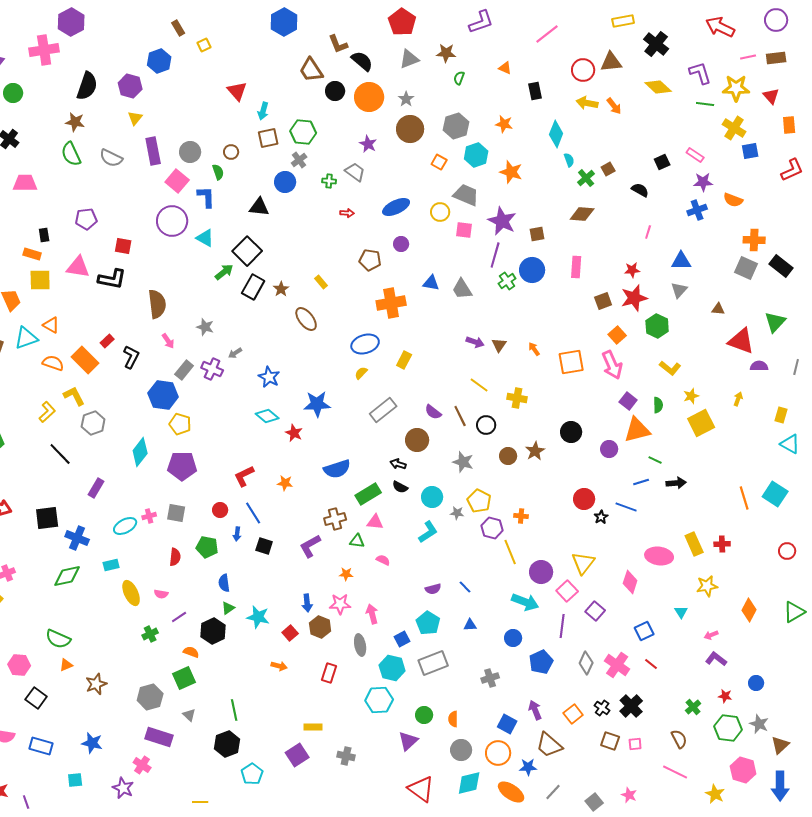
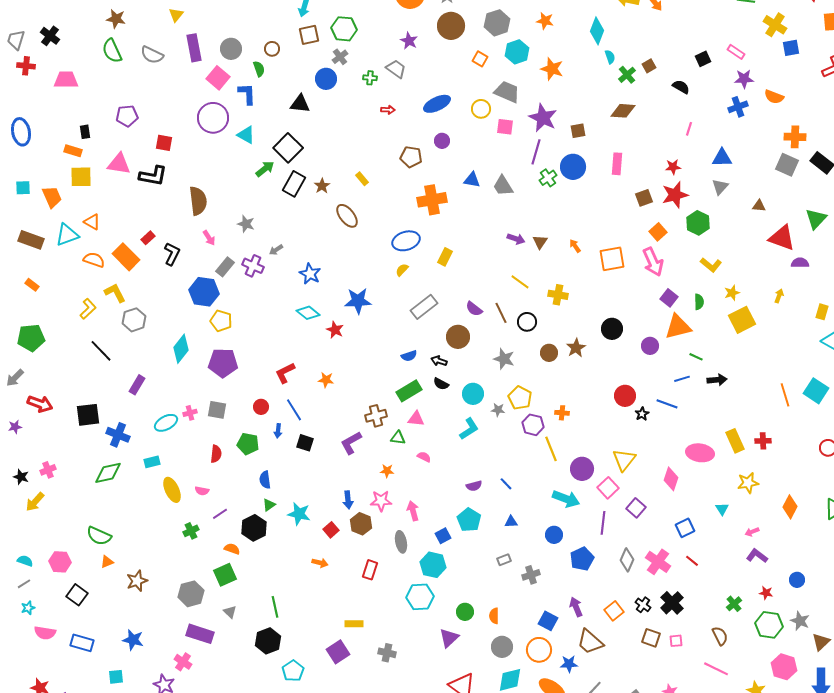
blue semicircle: (337, 469) -> (409, 356), moved, size x0.6
gray rectangle: (433, 663) -> (504, 560), moved, size x0.5

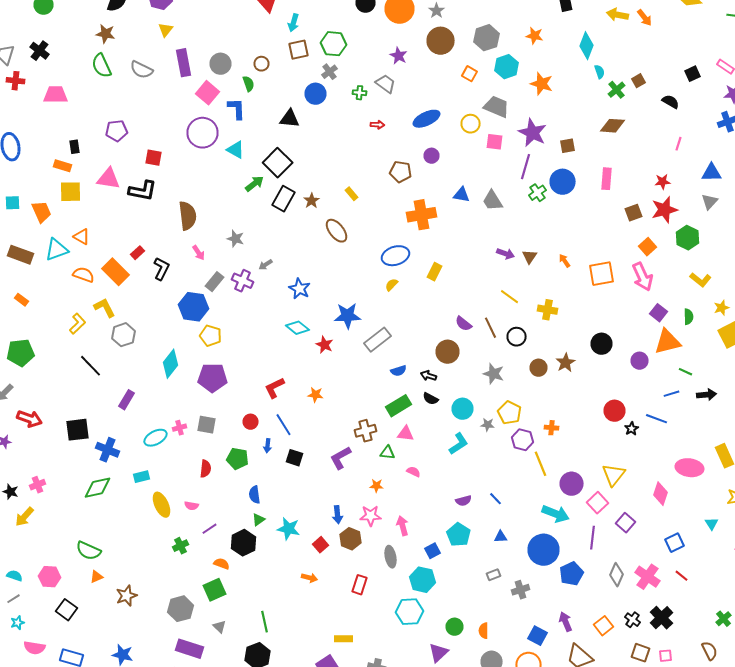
gray rectangle: (424, 307) -> (378, 340), moved
blue circle: (554, 535) -> (544, 550), size x1.8

